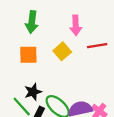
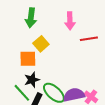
yellow square: (62, 51) -> (41, 44), moved
orange square: (28, 55) -> (28, 59), moved

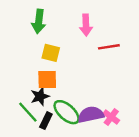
yellow square: (41, 44) -> (51, 53), turned -35
orange square: (28, 59) -> (47, 79), moved

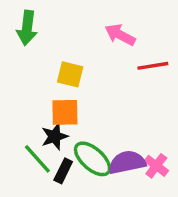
green arrow: (39, 21) -> (27, 28), moved
pink arrow: (86, 25) -> (120, 35), turned 120

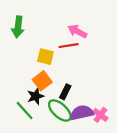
red line: (153, 66) -> (69, 46), moved
orange square: (65, 112) -> (42, 81), turned -36
black rectangle: (63, 171) -> (65, 92), moved

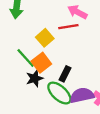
yellow square: (45, 57) -> (45, 38), turned 35
green line: (25, 110) -> (26, 58), moved

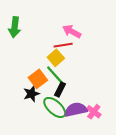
yellow square: (45, 38) -> (56, 58), moved
green line: (26, 58) -> (55, 75), moved

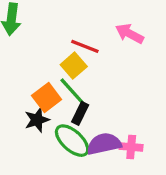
pink arrow: (72, 31) -> (130, 34), moved
red line: (63, 45) -> (85, 46), turned 30
pink cross: (94, 112) -> (131, 147), turned -32

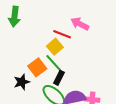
pink arrow: (130, 34) -> (80, 24), moved
black star: (37, 120) -> (22, 82), moved

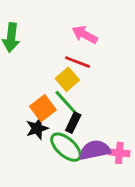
pink arrow: (80, 24) -> (85, 35), moved
black star: (22, 82) -> (37, 128), moved

